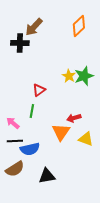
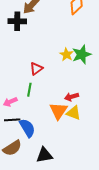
pink arrow: (13, 123) -> (10, 102), turned -64
yellow triangle: (86, 139) -> (74, 113), moved
blue semicircle: (30, 149) -> (27, 128), turned -108

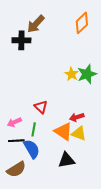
red triangle: (36, 69) -> (41, 107), moved, turned -40
green line: (29, 90) -> (34, 129), moved
orange triangle: (58, 111) -> (63, 131), turned -30
black triangle: (44, 155) -> (66, 160), moved

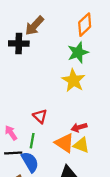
yellow star: (72, 74) -> (73, 80), size x1.5
green star: (87, 74) -> (78, 53), moved
pink arrow: (14, 122) -> (11, 133), turned 80

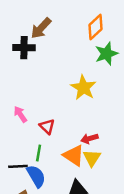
green star: (78, 53) -> (106, 54), moved
pink arrow: (11, 133) -> (20, 114), moved
yellow triangle: (81, 145) -> (92, 158), turned 42

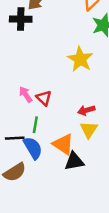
pink arrow: (20, 114) -> (26, 94), moved
orange triangle: (74, 155) -> (63, 144), moved

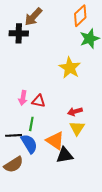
pink arrow: (26, 94) -> (23, 98), turned -136
red triangle: (44, 98) -> (39, 101), turned -32

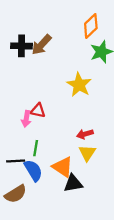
brown arrow: (33, 17) -> (41, 45), moved
red triangle: (39, 101) -> (38, 111), moved

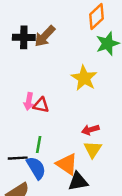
pink arrow: (26, 119) -> (29, 101), moved

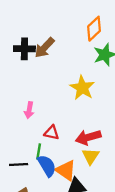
red triangle: (41, 105) -> (52, 133), moved
red arrow: (90, 130) -> (88, 137), size x1.5
blue semicircle: (36, 168) -> (47, 166), moved

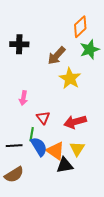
brown arrow: (45, 48) -> (56, 56), moved
red triangle: (52, 133) -> (43, 118), turned 40
yellow triangle: (91, 156) -> (77, 149), moved

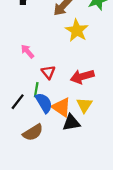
pink arrow: (23, 98) -> (27, 51), turned 128
black line: (14, 146) -> (18, 102), turned -49
brown semicircle: (14, 175) -> (33, 132), moved

